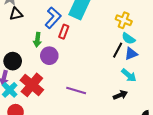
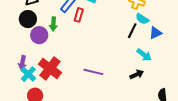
blue triangle: (131, 54) -> (155, 33), moved
purple circle: (49, 56) -> (39, 35), moved
black circle: (13, 61) -> (28, 19), moved

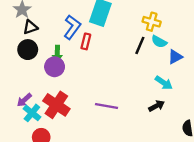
black line: (132, 31) -> (140, 45), moved
purple circle: (39, 35) -> (55, 67), moved
purple arrow: (22, 63) -> (24, 100), turned 40

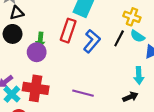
blue L-shape: (72, 27) -> (92, 41), moved
red rectangle: (86, 41) -> (68, 31), size x1.5
cyan arrow: (164, 83) -> (139, 76), turned 49
red cross: (56, 105) -> (36, 88), turned -30

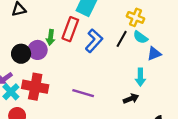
black circle: (13, 34) -> (21, 54), moved
green arrow: (40, 40) -> (51, 37), moved

